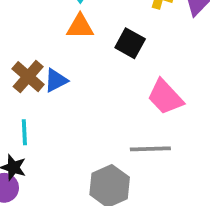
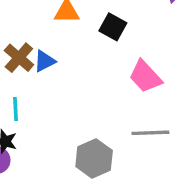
gray line: (150, 149) -> (150, 133), moved

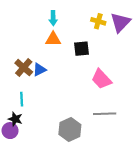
black square: (113, 27) -> (81, 49), turned -35

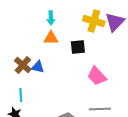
yellow cross: (98, 21) -> (94, 21), size x1.5
blue triangle: (39, 70) -> (38, 67), turned 40

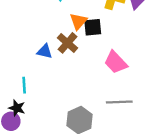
orange triangle: (51, 38) -> (78, 21), moved, turned -49
brown cross: (23, 65) -> (67, 43), moved

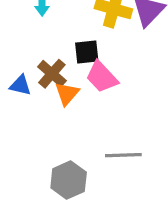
orange triangle: (78, 21) -> (67, 94), moved
pink trapezoid: (116, 62) -> (102, 77), moved

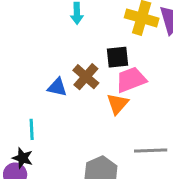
pink trapezoid: (102, 77) -> (131, 80), turned 112
orange triangle: (67, 94) -> (117, 104), moved

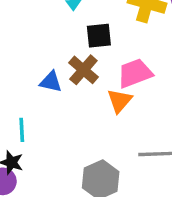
black square: (117, 57) -> (99, 36), moved

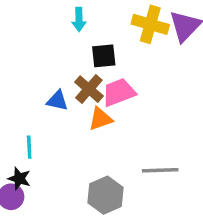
pink trapezoid: (135, 73) -> (119, 92), moved
orange triangle: (119, 101) -> (101, 119), moved, turned 30

